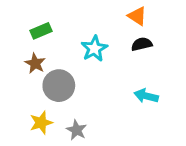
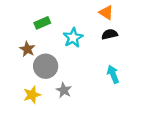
green rectangle: (41, 31) -> (42, 23), moved
cyan arrow: (146, 96) -> (113, 74), turned 54
gray star: (77, 130) -> (64, 90), moved

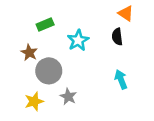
orange triangle: (106, 13) -> (126, 13), moved
black semicircle: (110, 34) -> (117, 37), turned -84

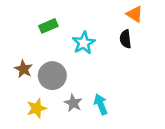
brown star: (29, 53) -> (24, 69), moved
cyan arrow: (121, 79) -> (101, 104), moved

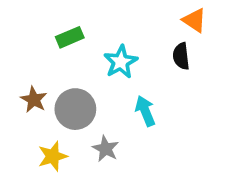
cyan arrow: (101, 104) -> (145, 111), moved

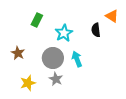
orange triangle: (194, 20) -> (112, 16), moved
green rectangle: (70, 37) -> (37, 20), turned -40
gray circle: (75, 109) -> (53, 58), moved

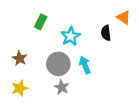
yellow star: (28, 83) -> (20, 88), moved

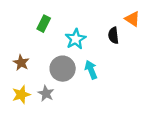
gray star: (62, 87) -> (46, 93), moved

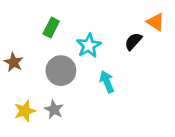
black semicircle: (113, 35) -> (133, 41), turned 49
brown star: (21, 63) -> (14, 62), moved
gray circle: (63, 69) -> (61, 71), moved

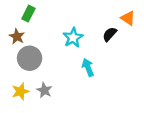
green rectangle: (51, 27) -> (28, 14), moved
brown star: (14, 62) -> (17, 36), moved
gray circle: (61, 71) -> (30, 58), moved

